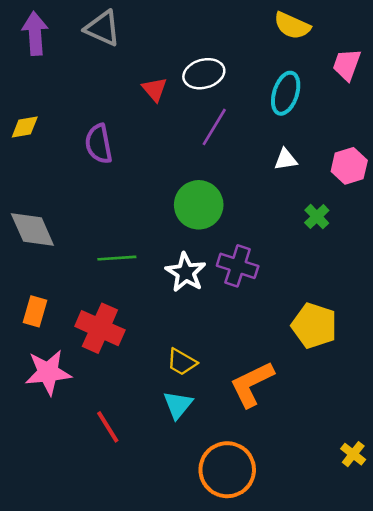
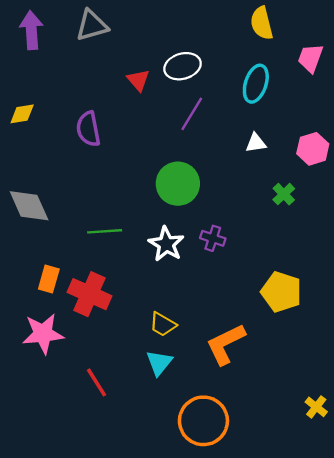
yellow semicircle: (292, 26) -> (262, 23), turned 52
gray triangle: (103, 28) -> (92, 25), turned -40
purple cross: (238, 266) -> (213, 238), size x0.7
orange rectangle: (35, 311) -> (49, 279), moved

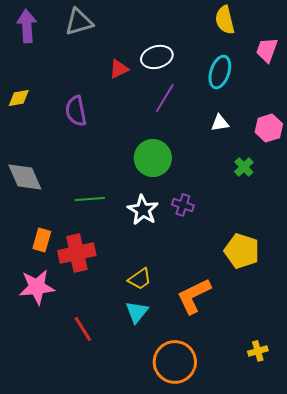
red triangle: (138, 80) -> (119, 69), turned 45
red cross: (89, 294) -> (77, 253), turned -36
yellow trapezoid: (163, 324) -> (140, 279), turned -65
yellow cross: (316, 407) -> (258, 351), moved, turned 36

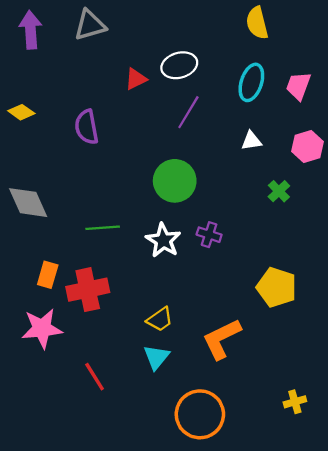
pink trapezoid: (267, 50) -> (298, 86), moved
yellow diamond: (19, 98) -> (21, 112), turned 45

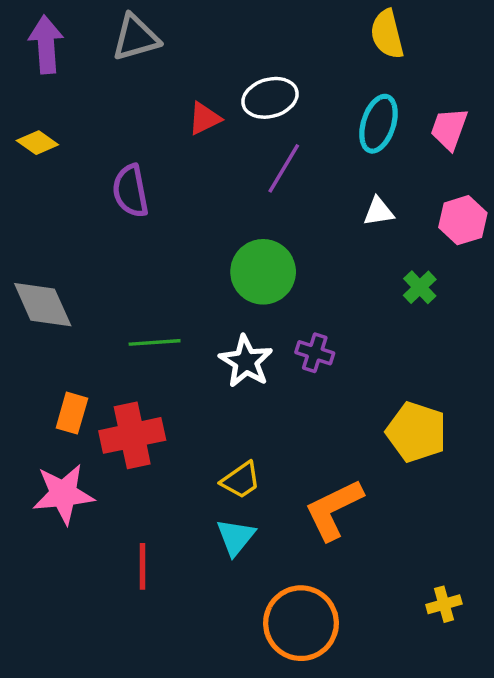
yellow diamond: (21, 112) -> (37, 143), moved
red line: (95, 377) -> (143, 566), turned 32

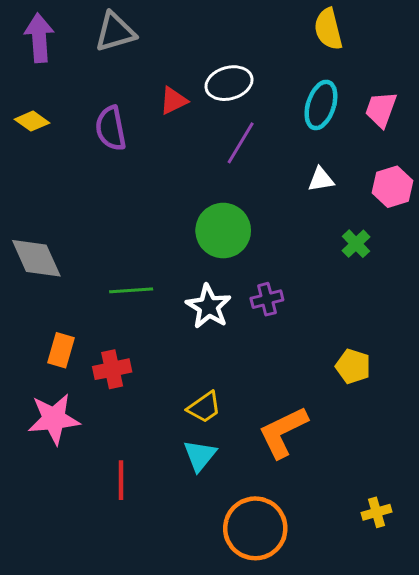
purple semicircle: (130, 191) -> (111, 128), moved
purple cross: (315, 353) -> (267, 299), turned -32
yellow pentagon: (416, 432) -> (353, 366), size x0.7
red cross: (132, 435) -> (112, 369), size x0.7

